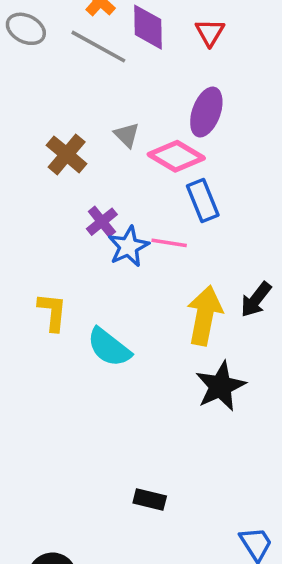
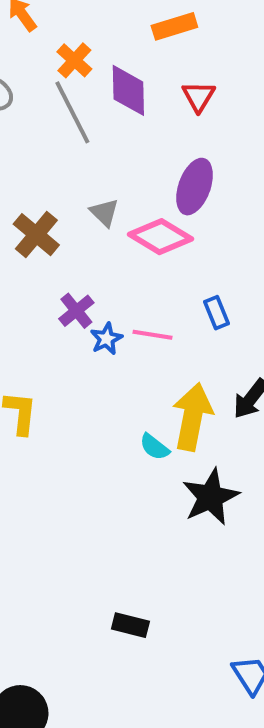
gray line: (98, 47) -> (72, 112), turned 34
blue rectangle: (203, 200) -> (217, 313), moved, size x0.7
blue star: (128, 246) -> (106, 339), size x0.7
cyan semicircle: (109, 347) -> (154, 447), moved, size x0.6

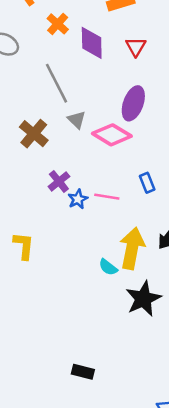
gray line: (72, 112) -> (56, 83), moved
black rectangle: (130, 625) -> (83, 372), moved

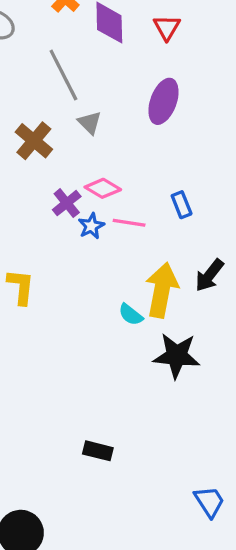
pink diamond: (112, 135) -> (103, 188), moved, size x0.7
black star: (143, 299) -> (177, 356), turned 30

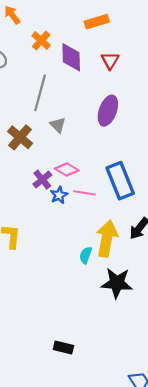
gray line: (63, 75) -> (40, 93), turned 42
blue rectangle: (182, 205) -> (120, 181), size x2.0
cyan semicircle: (131, 315) -> (86, 255), turned 72

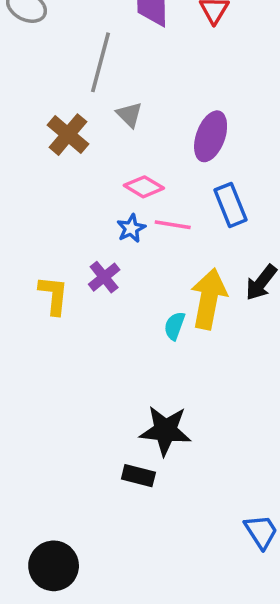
purple ellipse: (108, 111) -> (211, 136), moved
purple cross: (42, 180) -> (104, 277), moved
blue rectangle: (120, 181) -> (230, 205), size x0.7
black star: (117, 283) -> (165, 430), moved

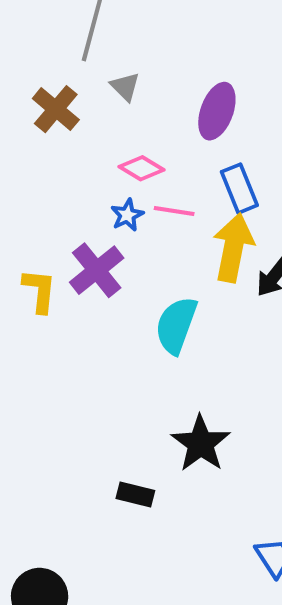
purple cross: (104, 277) -> (97, 270), size x1.5
yellow arrow: (209, 299) -> (233, 248), moved
cyan semicircle: (174, 326) -> (176, 325), size x1.8
black star: (165, 430) -> (201, 443), moved, turned 30

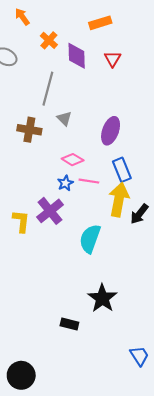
brown cross: (56, 109) -> (29, 130), turned -30

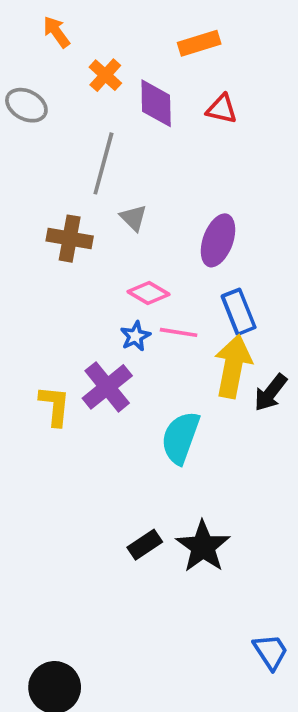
red triangle: (113, 59) -> (222, 109), turned -48
black rectangle: (69, 324) -> (145, 545), moved, turned -48

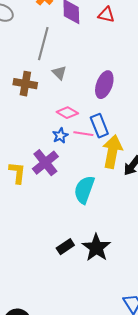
blue rectangle: (239, 312) -> (99, 126), moved

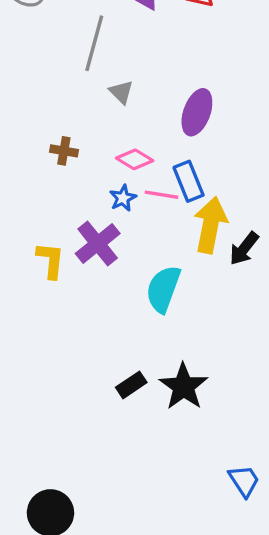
brown cross: (25, 84) -> (64, 151), moved, size x0.7

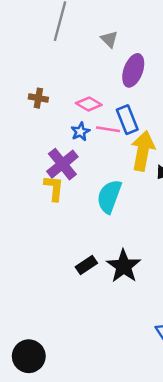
gray triangle: (121, 92) -> (109, 39), moved
yellow L-shape: (50, 260) -> (54, 188), moved

